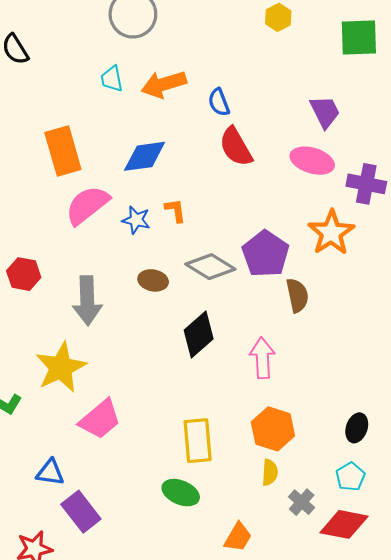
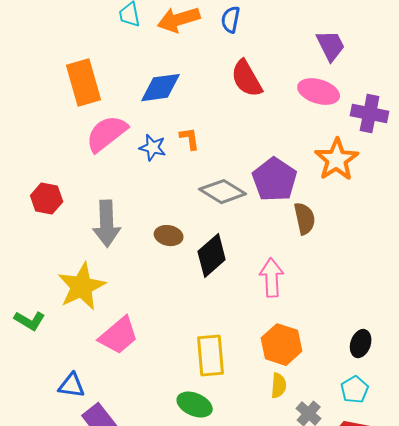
blue semicircle: (219, 102) -> (231, 20), moved, turned 32
brown ellipse: (153, 280) -> (169, 236), moved

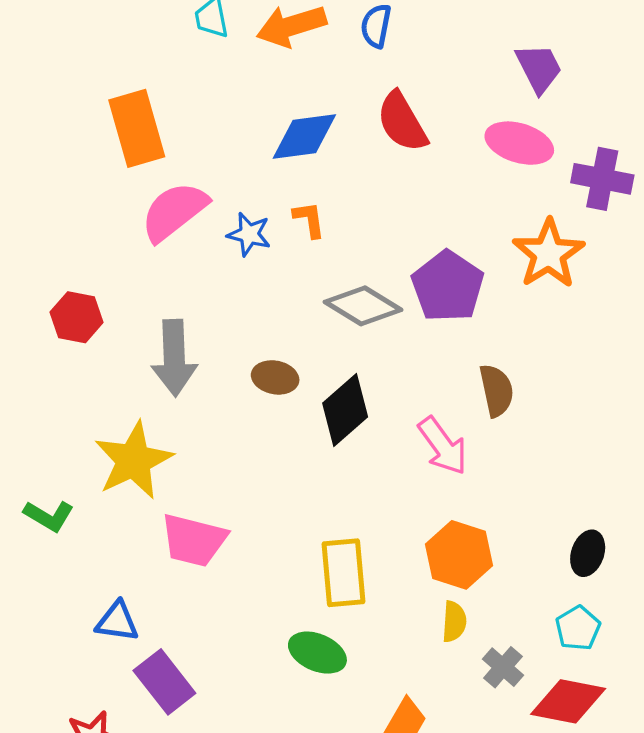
blue diamond: (161, 88) -> (304, 137), moved
brown semicircle: (305, 219) -> (496, 390), moved
pink arrow: (272, 278) -> (443, 446), turned 147
pink trapezoid: (119, 336) -> (194, 540), turned 54

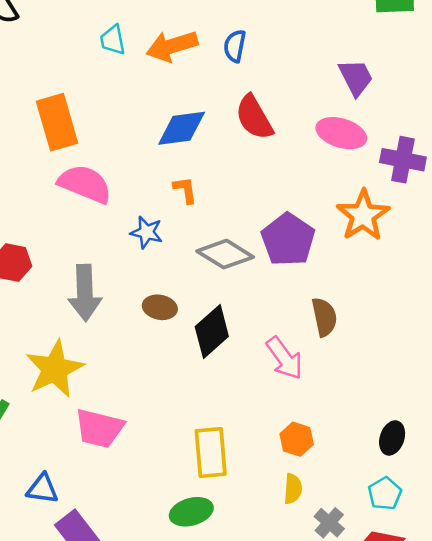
pink semicircle: (174, 211) -> (85, 184), turned 60
blue star: (249, 234) -> (147, 232), moved
orange hexagon: (459, 555) -> (297, 439), size x0.7
green ellipse: (317, 653) -> (191, 512), turned -39

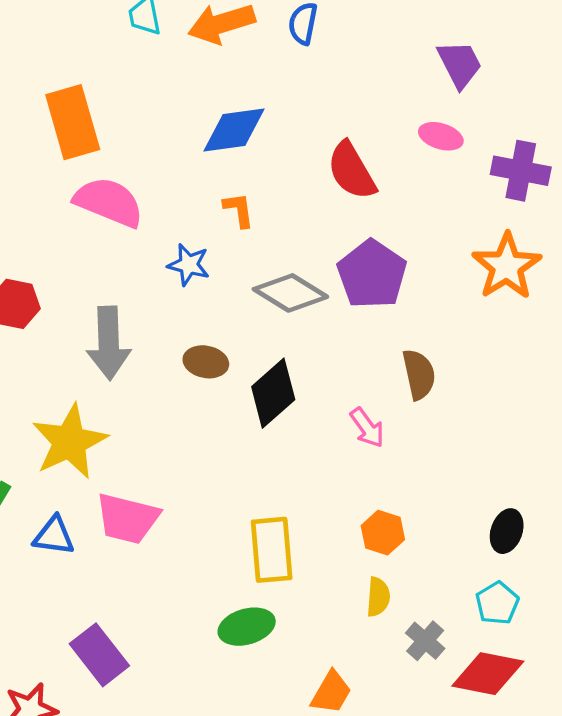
red semicircle: (254, 117) -> (352, 171), moved
pink ellipse: (341, 133) -> (441, 136), size x0.7
orange star: (363, 215) -> (507, 266), moved
pink arrow: (284, 358) -> (367, 428), size x0.7
blue triangle: (42, 489) -> (54, 536), moved

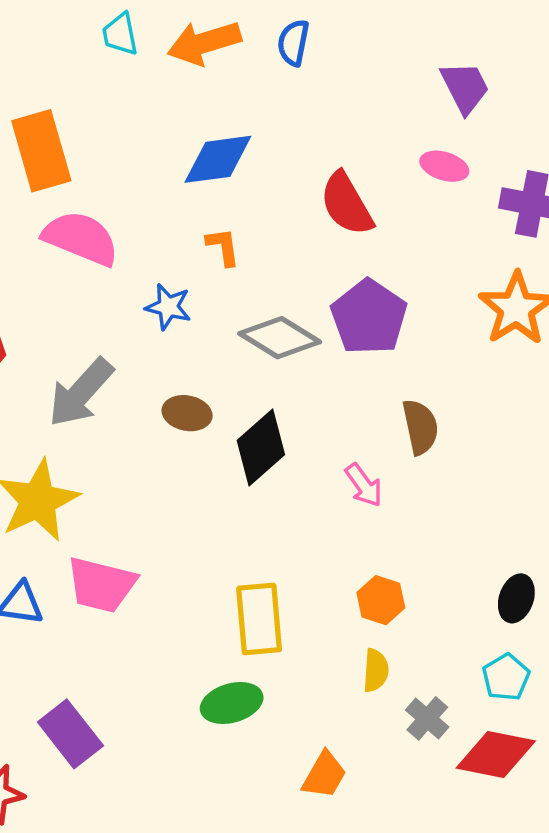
gray arrow: (109, 343) -> (81, 393), turned 44

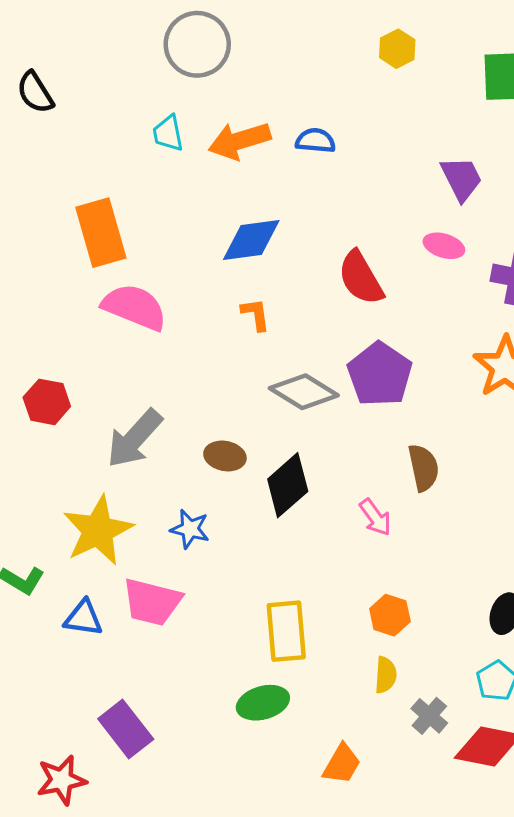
blue semicircle: (293, 43) -> (315, 141), turned 84
blue star: (168, 307) -> (190, 529), moved

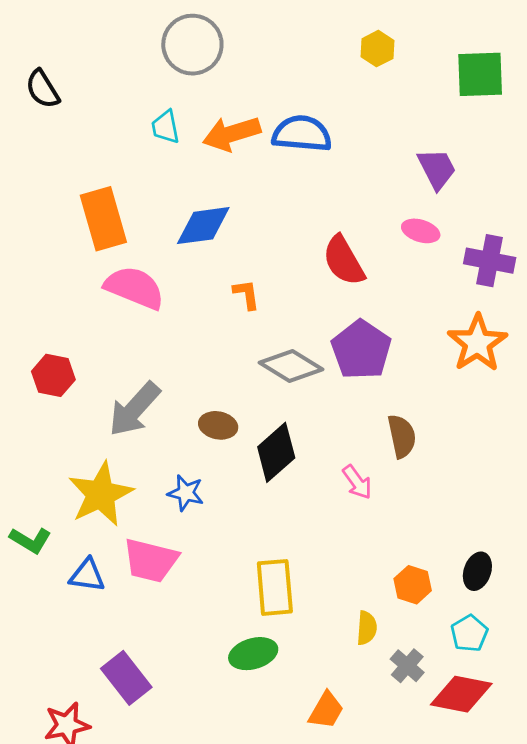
blue semicircle: (315, 141) -> (302, 134), size x1.6
blue diamond: (251, 240) -> (203, 226), moved
orange hexagon: (390, 615) -> (413, 585), moved

